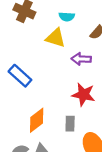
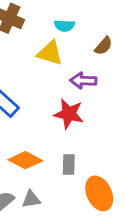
red star: (83, 95) -> (69, 114), moved
orange diamond: (37, 120) -> (25, 160), turned 65

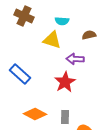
brown semicircle: (103, 46) -> (89, 35), turned -144
red star: (69, 114) -> (65, 82), turned 30

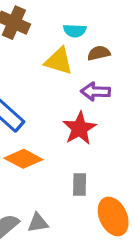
brown semicircle: (89, 35) -> (99, 53), moved
orange diamond: (35, 114) -> (23, 159), moved

